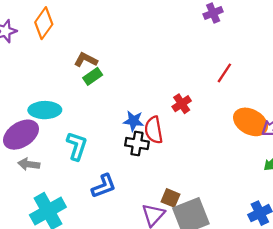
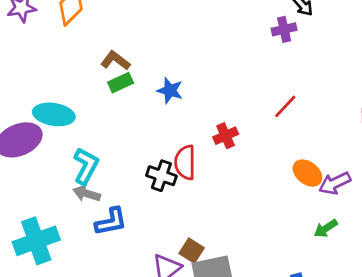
blue star: (134, 121) -> (170, 91), moved
orange ellipse: (251, 122) -> (307, 173), size x0.7
gray arrow: (29, 164) -> (87, 194), moved

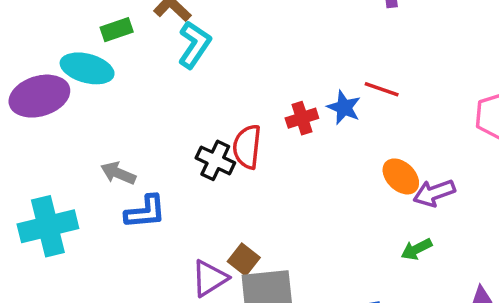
green rectangle: (121, 83) -> (117, 30), moved
blue star: (170, 91) -> (344, 107), moved
red line: (285, 106) -> (382, 89), turned 60
cyan L-shape: (86, 166) -> (194, 45), moved

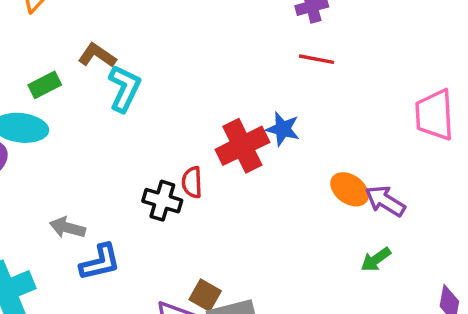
red line: (382, 89) -> (316, 59), moved
red cross: (302, 118) -> (242, 146), size x1.6
red semicircle: (247, 147) -> (192, 182), size x0.7
purple arrow: (434, 193) -> (385, 201), turned 60

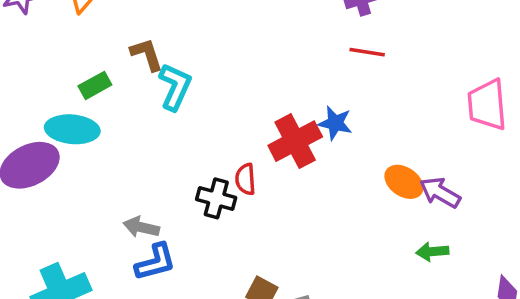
brown L-shape: (97, 55) -> (147, 54), turned 39
gray arrow: (67, 228) -> (141, 227), moved
green arrow: (376, 259) -> (432, 252), turned 32

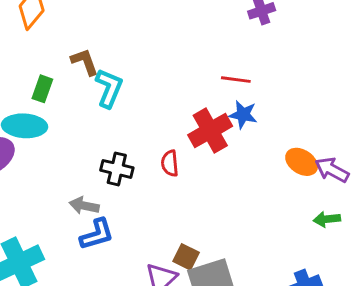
red line: (367, 52) -> (236, 80), moved
green rectangle: (95, 85) -> (42, 89), turned -40
black cross: (216, 198) -> (117, 169), moved

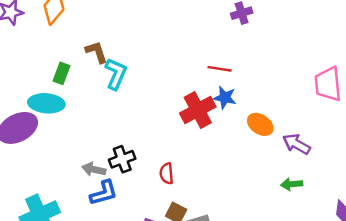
orange ellipse: (302, 162) -> (260, 124), moved
red semicircle: (170, 163) -> (167, 173), moved
black cross: (117, 169) -> (122, 159), moved, turned -35

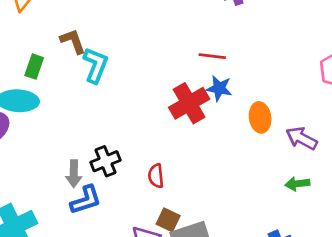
orange ellipse: (260, 124) -> (260, 117), turned 50
gray arrow: (94, 169) -> (74, 174), turned -100

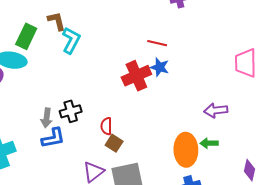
green rectangle: (34, 67) -> (26, 36), size x1.4
orange ellipse: (260, 117) -> (186, 150), moved, size x1.5
purple arrow: (302, 138) -> (216, 110), turned -40
brown square: (168, 220) -> (114, 143), moved

